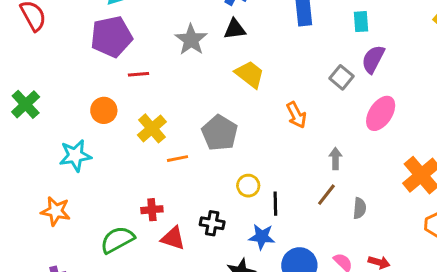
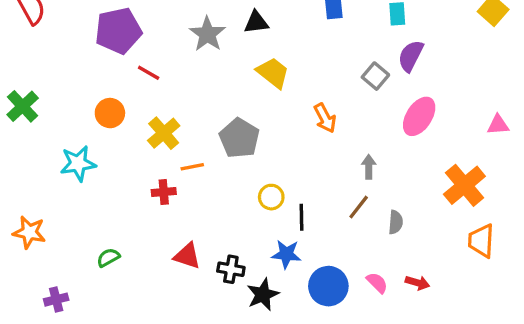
red line: (138, 74) -> (149, 73), turned 35
red cross: (152, 210) -> (164, 192), moved
orange star: (56, 211) -> (29, 232), moved
black cross: (212, 223) -> (231, 269), moved
green semicircle: (117, 240) -> (108, 258), moved, size x0.6

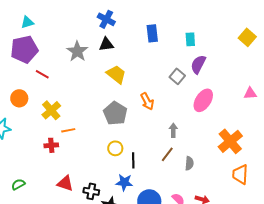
pink triangle: (498, 125) -> (250, 93), moved
gray pentagon: (239, 138) -> (115, 113), moved

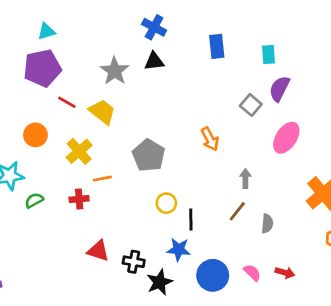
yellow trapezoid: (116, 74) -> (102, 112), moved
gray pentagon: (115, 113) -> (149, 155), moved
green semicircle: (18, 184) -> (34, 200), moved

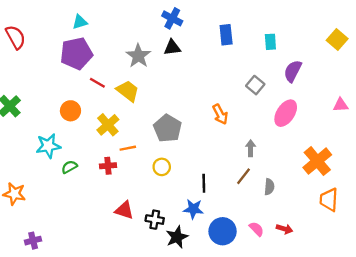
purple semicircle: (279, 89) -> (293, 71), moved
yellow circle: (166, 203) -> (162, 167), moved

